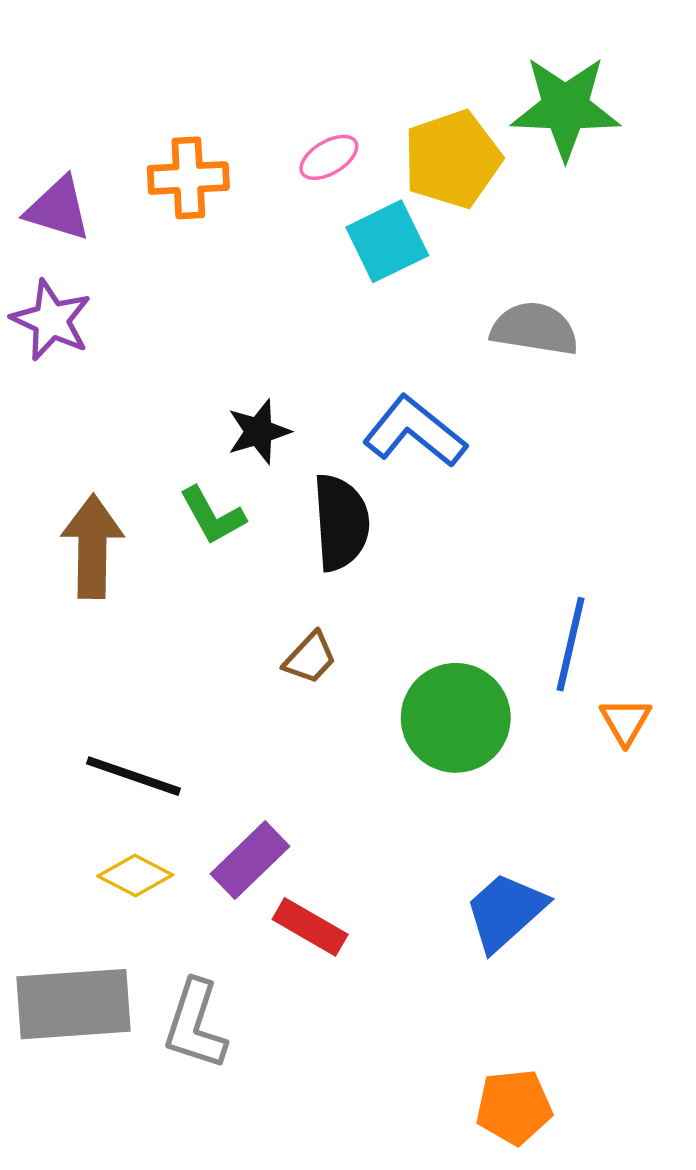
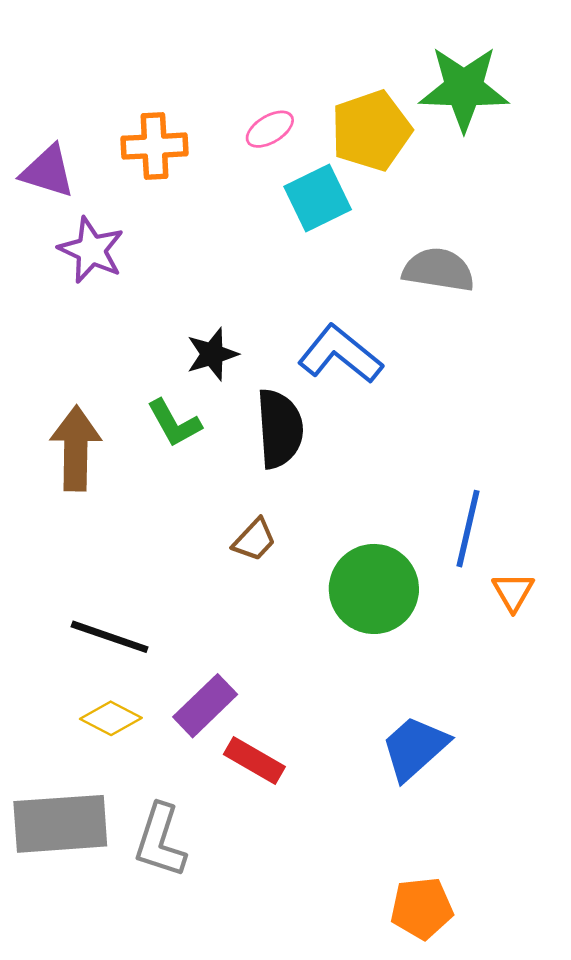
purple star: (51, 320) -> (91, 250), moved

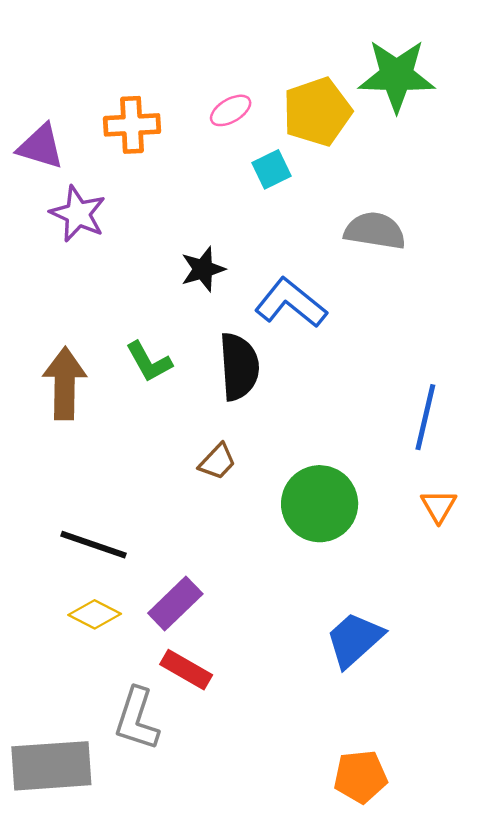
cyan square: (318, 198) -> (271, 169), size x0.7
black star: (212, 354) -> (203, 269), moved
blue line: (468, 529) -> (425, 417), moved
red rectangle: (254, 761) -> (186, 670), moved
gray rectangle: (60, 824) -> (51, 766), moved

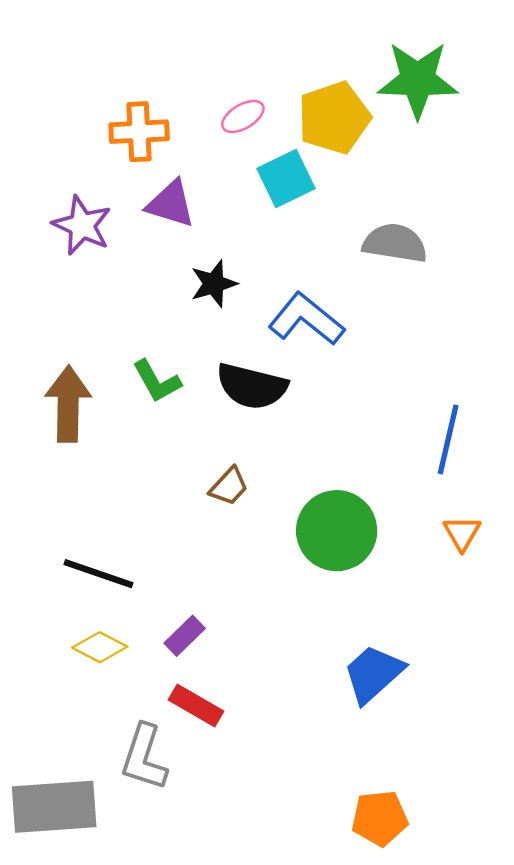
purple triangle: (41, 147) -> (171, 204), moved
cyan square: (271, 169) -> (286, 179), size x1.4
black semicircle: (239, 367) -> (252, 386), turned 108
purple rectangle: (175, 604) -> (185, 636), size x0.7

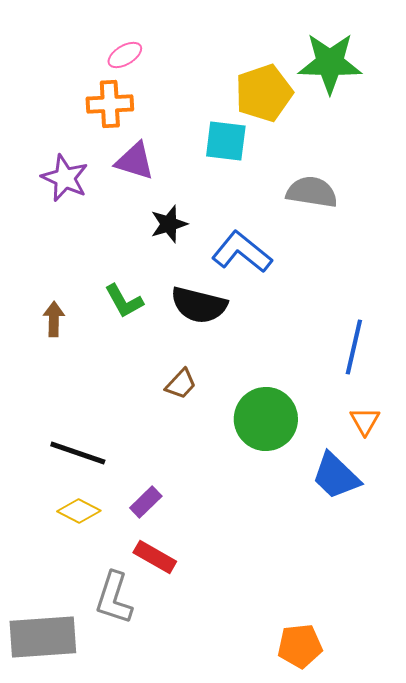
pink ellipse: (243, 116) -> (125, 55), moved
cyan square: (286, 179) -> (226, 141), turned 33
brown arrow: (68, 404) -> (54, 319), size x0.6
blue trapezoid: (373, 674) -> (336, 476), moved, turned -94

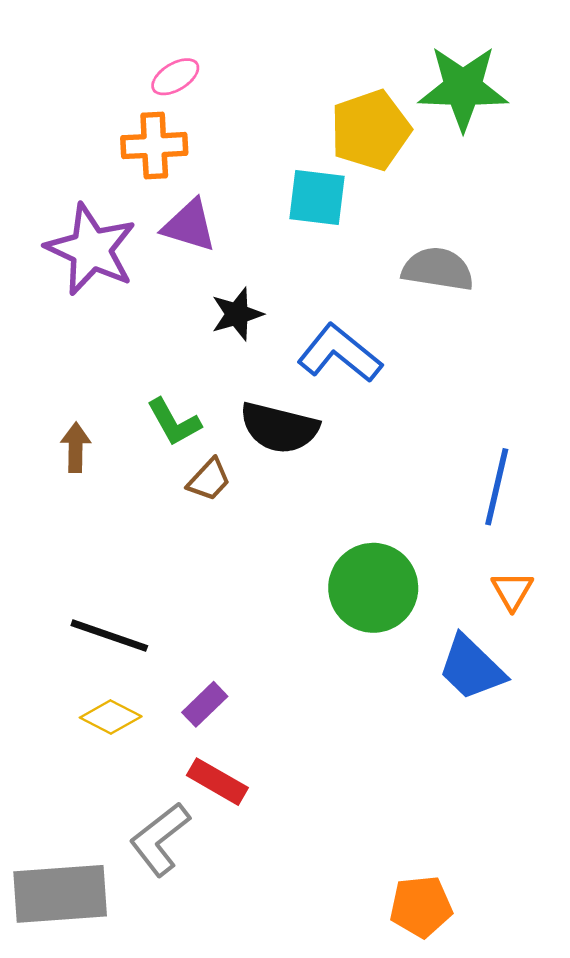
purple star: (65, 178) -> (91, 249), size x1.4
brown trapezoid: (181, 384) -> (209, 480), moved
gray L-shape: (114, 598) -> (160, 839), turned 34

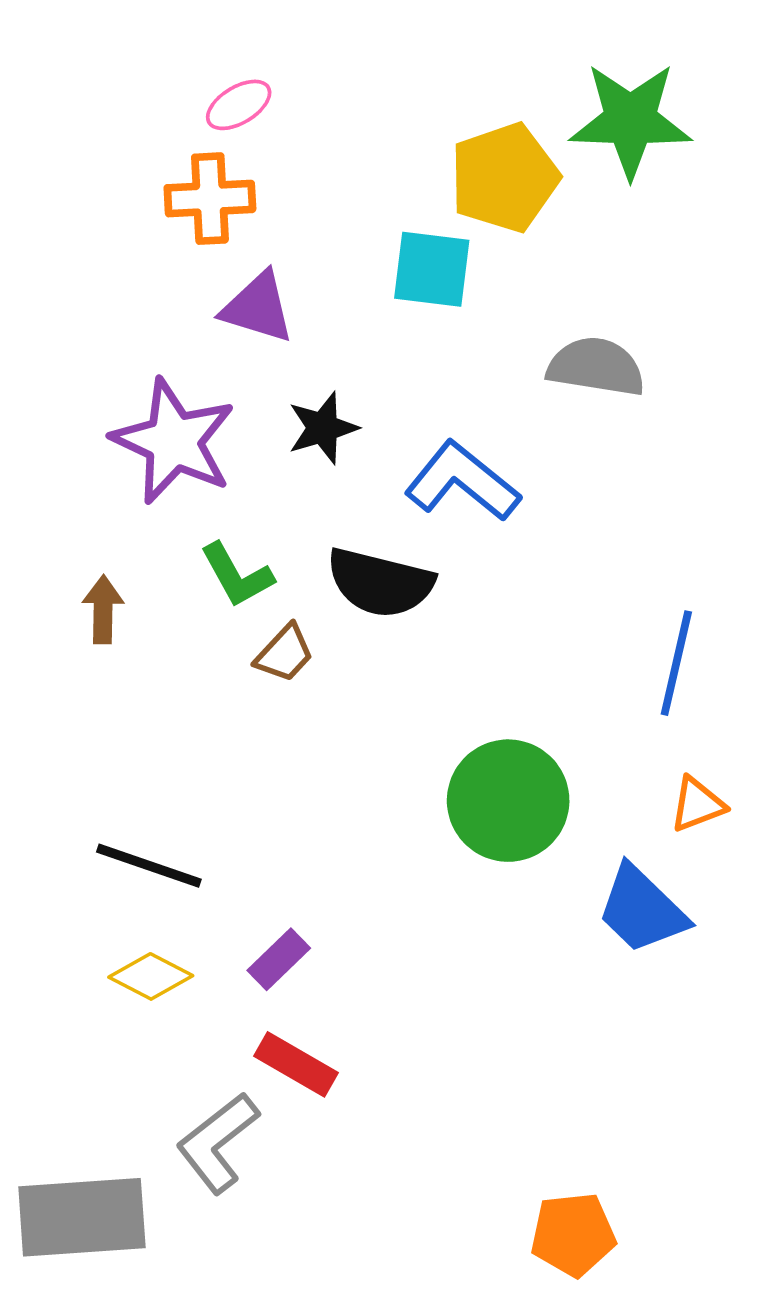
purple star: (91, 249) -> (174, 441), moved
orange triangle: (512, 591) -> (697, 804), turned 39

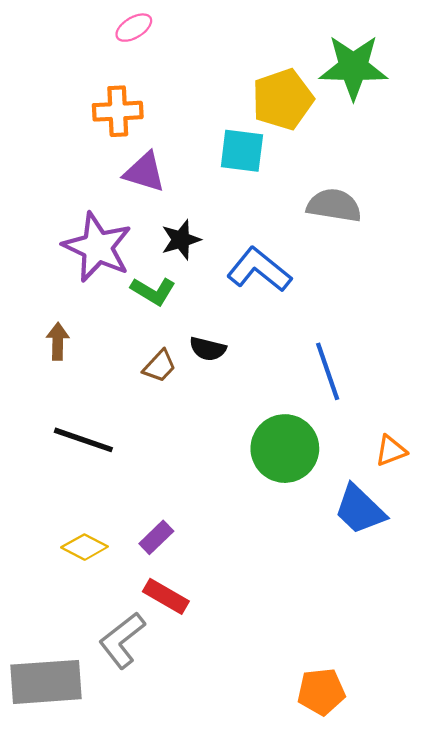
pink ellipse: (239, 105) -> (134, 28), moved
green L-shape: (237, 575) -> (153, 291), moved, turned -30
black semicircle: (380, 583) -> (208, 349), moved, size x0.6
blue line: (676, 663) -> (328, 371), moved, turned -32
black line: (149, 866) -> (83, 440), moved

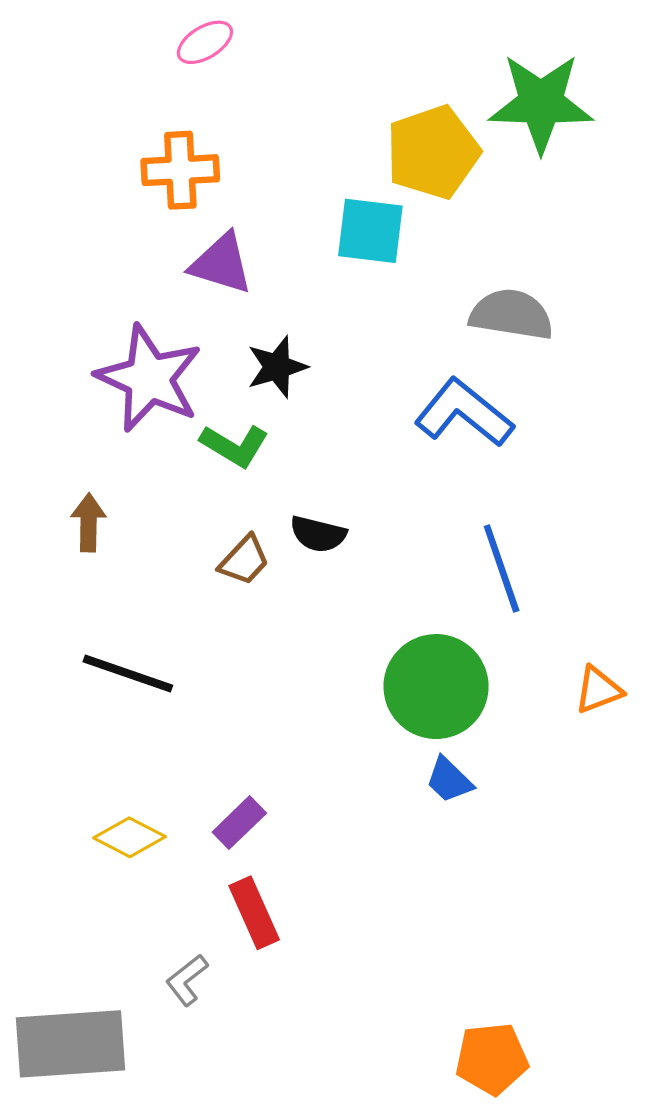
blue L-shape: (259, 270) -> (464, 413), moved
blue trapezoid: (360, 510) -> (449, 780), moved, size x0.6
red rectangle: (166, 596) -> (254, 913), turned 36
gray L-shape: (122, 640) -> (187, 980), size x0.6

